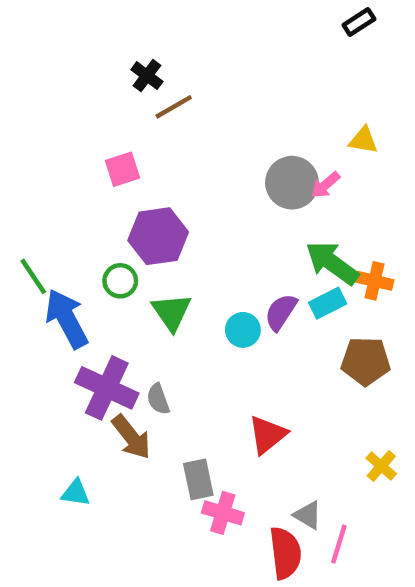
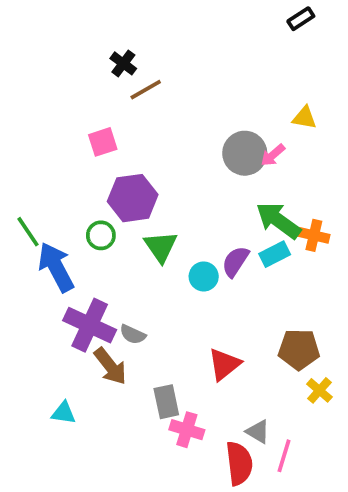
green triangle: (172, 312) -> (161, 247), moved
brown pentagon: (366, 361) -> (299, 349), moved
gray semicircle: (158, 399) -> (133, 334), turned -45

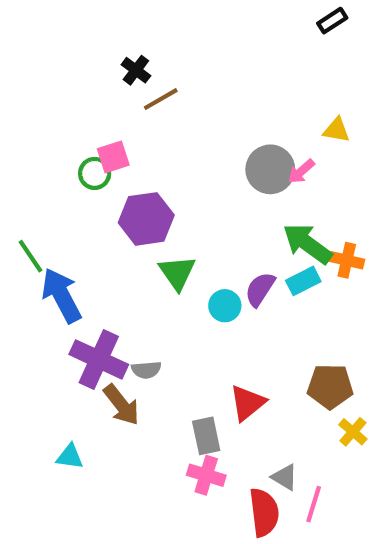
green circle: (101, 235) -> (95, 173), moved
gray semicircle: (133, 334) -> (146, 370), turned -30
gray rectangle: (166, 402) -> (206, 436), moved

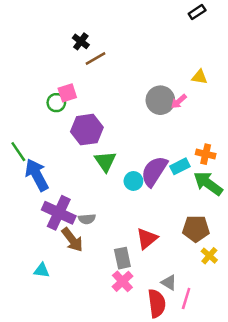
green arrow: (307, 244) -> (208, 183), moved
purple semicircle: (260, 289) -> (154, 171), size x1.5
pink cross: (206, 475) -> (122, 281), turned 30

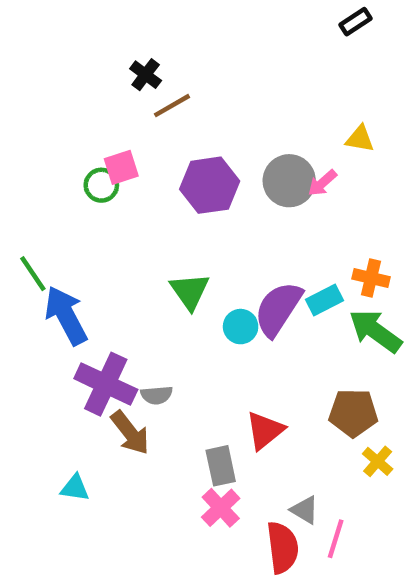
purple hexagon: (87, 130) -> (210, 185), moved

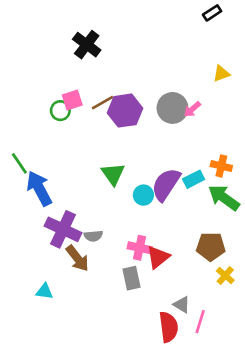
black cross: (146, 75) -> (87, 45), size x1.5
brown line: (172, 106) -> (103, 103), moved
yellow triangle: (360, 139) -> (221, 74), moved, turned -30
pink cross: (221, 508) -> (139, 248), moved, turned -35

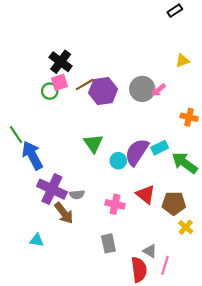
black cross: (87, 45) -> (61, 62), moved
orange cross: (221, 166) -> (189, 117), moved
red triangle: (158, 257) -> (145, 194), moved, turned -42
gray rectangle: (132, 278) -> (108, 243), moved

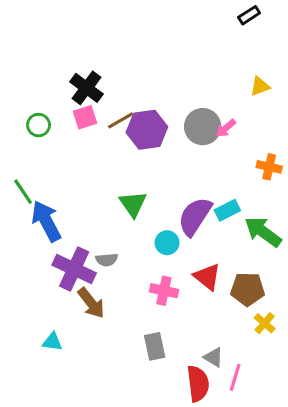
green circle: (50, 91) -> (39, 125), moved
cyan circle: (118, 161) -> (167, 243), moved
gray semicircle: (77, 194) -> (107, 260), moved

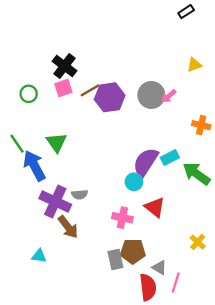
green triangle: (133, 204) -> (56, 142), moved
cyan circle: (167, 243) -> (134, 182), moved
brown pentagon: (248, 289) -> (133, 251), moved

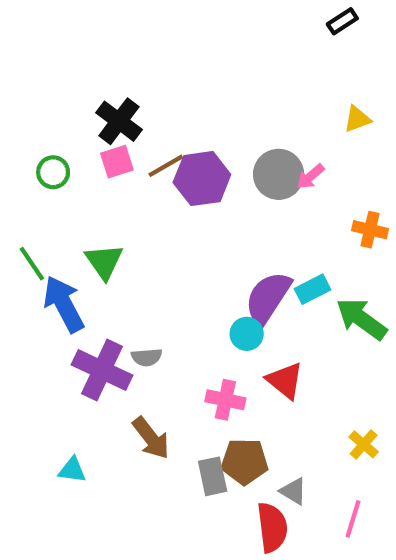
brown arrow: (68, 227) -> (151, 438), moved
pink line: (176, 283) -> (353, 519), moved

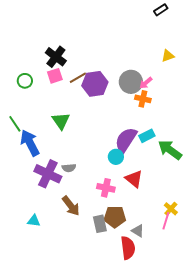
orange cross: (370, 230) -> (143, 99), moved
green triangle: (104, 262) -> (61, 121), moved
pink line: (353, 519) -> (166, 221), moved

